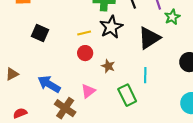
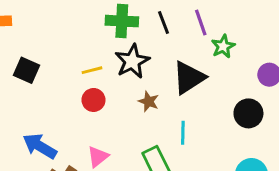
brown star: (108, 66) -> (149, 101), moved

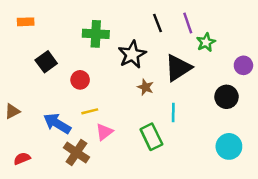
green cross: (122, 21) -> (96, 34), moved
black square: (26, 70) -> (46, 62), turned 30
yellow line: (92, 70) -> (90, 111), moved
red circle: (93, 100) -> (80, 80), moved

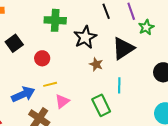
blue arrow: (57, 123) -> (23, 94), turned 125

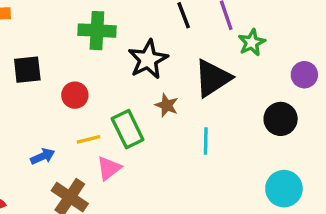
black square: (14, 43) -> (27, 70), turned 30
blue arrow: (23, 94) -> (43, 156), size x0.6
green rectangle: (101, 105) -> (128, 129), moved

